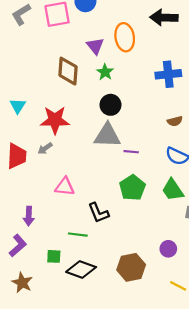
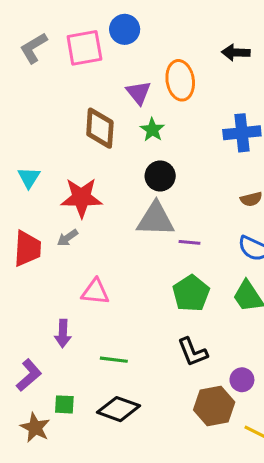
black arrow: (164, 18) -> (236, 52), size x0.7
black L-shape: (99, 213) -> (193, 352), moved
purple arrow: (29, 216) -> (63, 333), moved
green square: (54, 256) -> (64, 404), moved
brown hexagon: (131, 267) -> (214, 406), moved

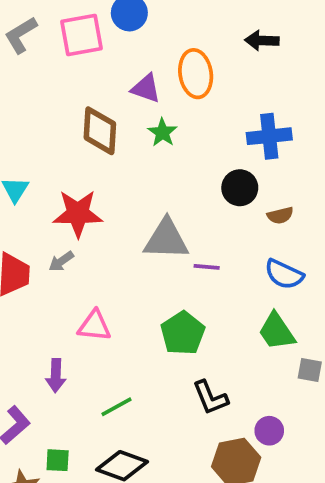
purple triangle: (139, 93) -> (146, 88), turned -32
black circle: (160, 176) -> (240, 188), moved
green pentagon: (191, 293) -> (183, 333), moved
green line: (114, 360) -> (116, 407), turned -36

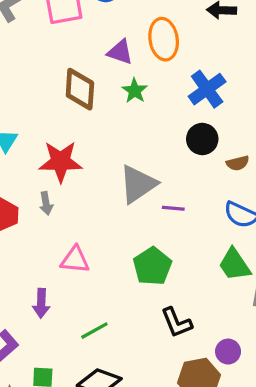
blue cross: (269, 136) -> (207, 89), moved, turned -30
gray triangle: (166, 239) -> (138, 184), turned -36
gray arrow: (61, 261) -> (46, 203), turned -65

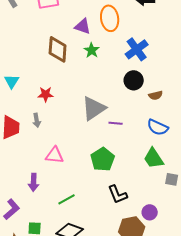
red star: (61, 162) -> (46, 94), size x0.6

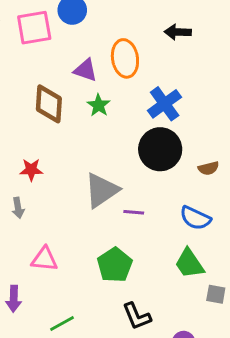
black circle: (134, 80) -> (160, 149), size x1.5
brown semicircle: (156, 95) -> (208, 168), moved

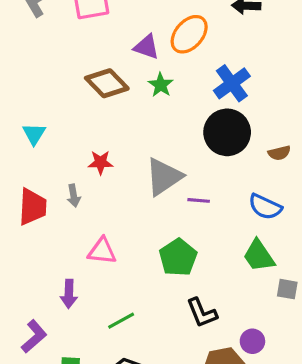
orange ellipse: (125, 58) -> (189, 34), turned 51
brown diamond: (49, 104) -> (107, 83), turned -48
red star: (31, 170) -> (100, 162), moved

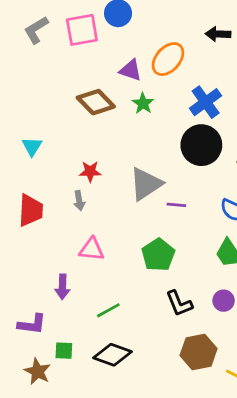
gray arrow: (74, 196) -> (79, 201), moved
purple L-shape: (34, 337) -> (32, 324), turned 48
purple circle: (252, 341) -> (224, 301), moved

